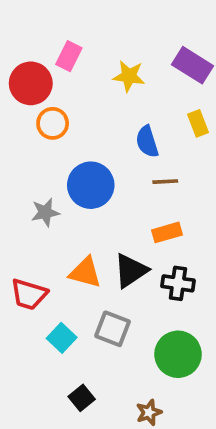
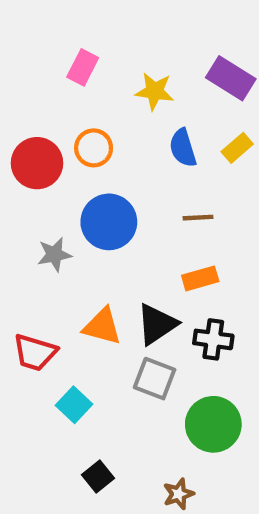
red circle: (31, 83) -> (37, 163), moved
orange circle: (53, 123) -> (94, 148), moved
yellow rectangle: (198, 123) -> (237, 148), turned 70
blue semicircle: (147, 142) -> (183, 148), moved
gray square: (113, 329) -> (155, 379), moved

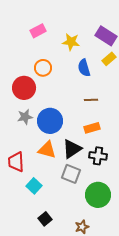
pink rectangle: (83, 67) -> (38, 31), turned 35
yellow rectangle: (237, 148) -> (109, 59), moved
red circle: (37, 163) -> (24, 88), moved
blue circle: (109, 222) -> (50, 121), moved
red trapezoid: (35, 352) -> (16, 162), turned 70

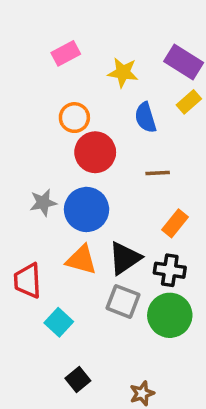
red circle: (24, 88) -> (95, 152), moved
orange rectangle: (92, 128) -> (175, 223), moved, turned -35
green circle: (98, 195) -> (170, 315), moved

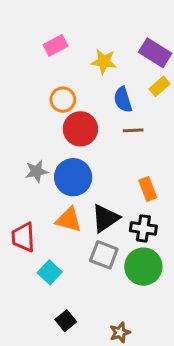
brown line: (158, 173) -> (133, 130), moved
orange rectangle: (175, 223) -> (148, 189), turned -60

